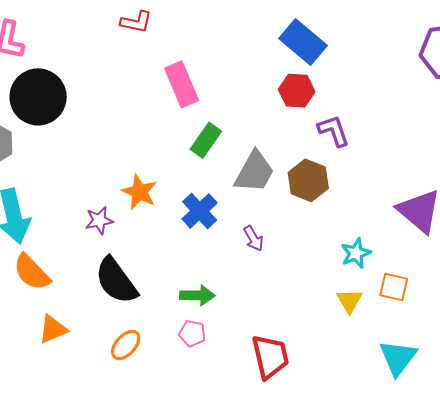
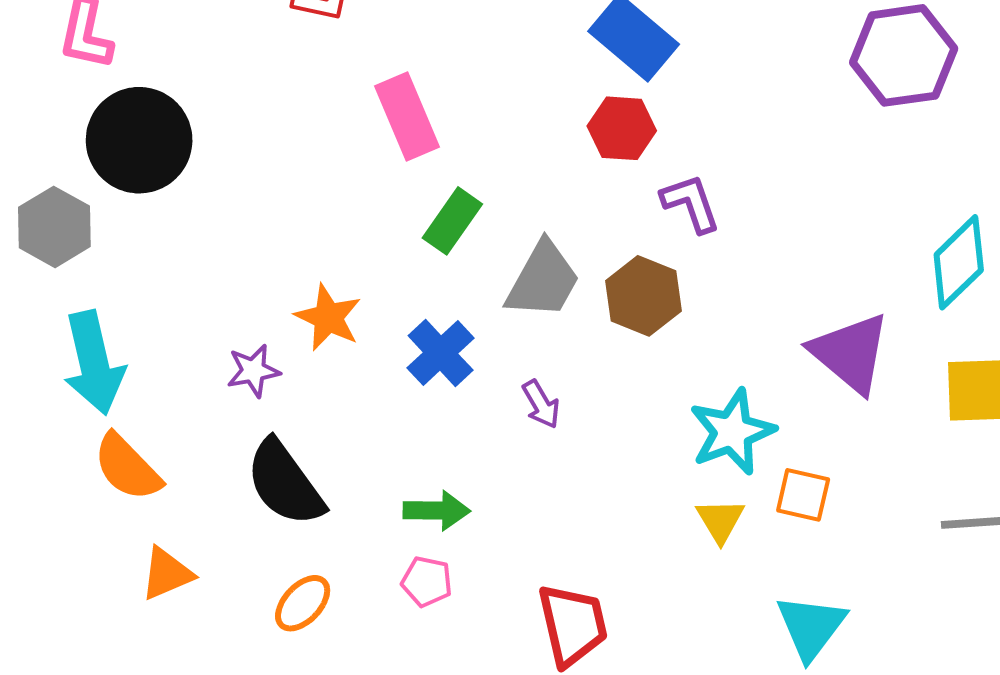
cyan star: (356, 253) -> (732, 432), size x1.5

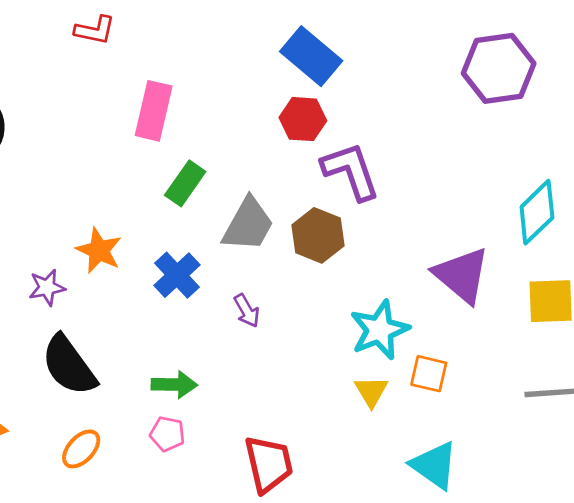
pink rectangle: (407, 117) -> (154, 111), turned 36
purple L-shape: (691, 203) -> (351, 171), size x1.4
cyan triangle: (811, 627) -> (434, 465), turned -32

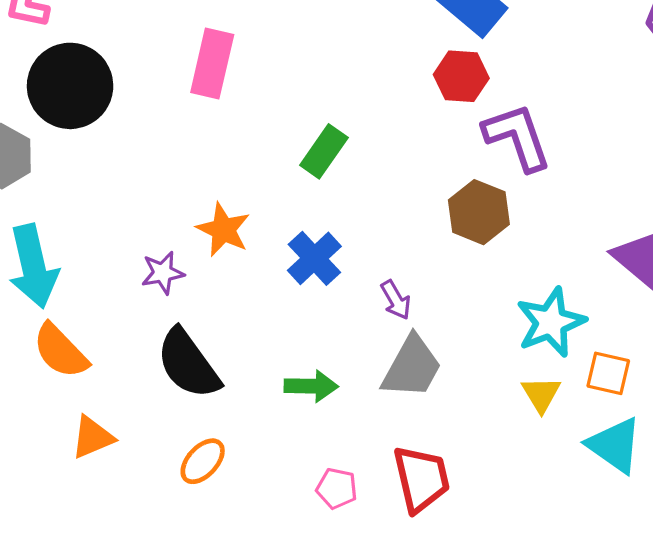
pink rectangle: (154, 111) -> (212, 64), moved
gray trapezoid: (248, 224) -> (412, 367), moved
pink pentagon: (167, 434) -> (337, 488), moved
cyan triangle: (434, 465) -> (615, 445), moved

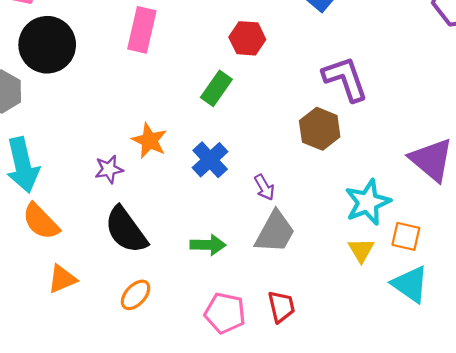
red hexagon: (461, 76) -> (247, 38), moved
red trapezoid: (421, 479) -> (281, 307), size x0.7
pink pentagon: (337, 488) -> (225, 313), size x1.5

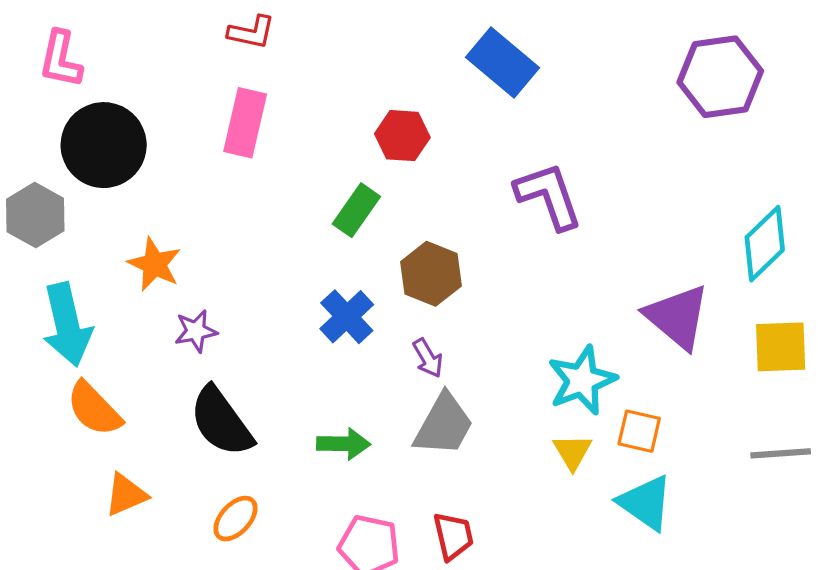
brown hexagon: (320, 129) -> (431, 274), moved
orange star: (149, 141) -> (154, 264), moved

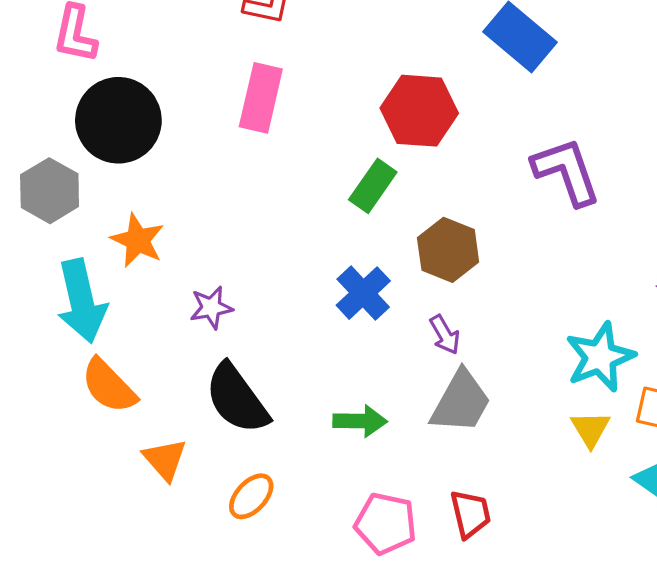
red hexagon: (402, 136) -> (419, 111), size x1.4
orange star: (154, 264) -> (138, 240), moved
orange triangle: (126, 495) -> (165, 459), moved, turned -48

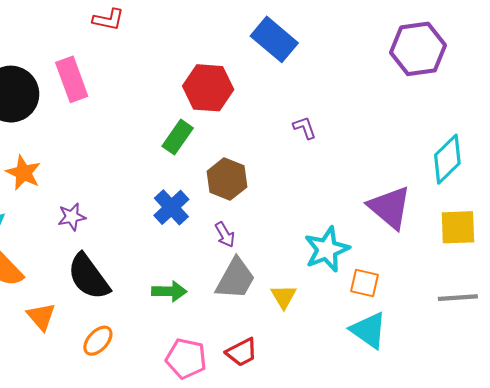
pink rectangle: (261, 98) -> (72, 79), moved, turned -33
purple L-shape: (566, 171) -> (305, 128), size x0.5
yellow triangle: (590, 429) -> (284, 297), moved
red trapezoid: (470, 514) -> (242, 352), turned 76

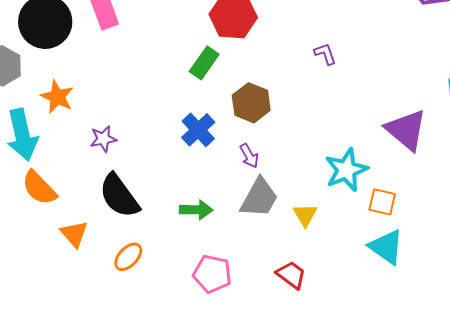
red trapezoid: (242, 352) -> (291, 275), moved, turned -116

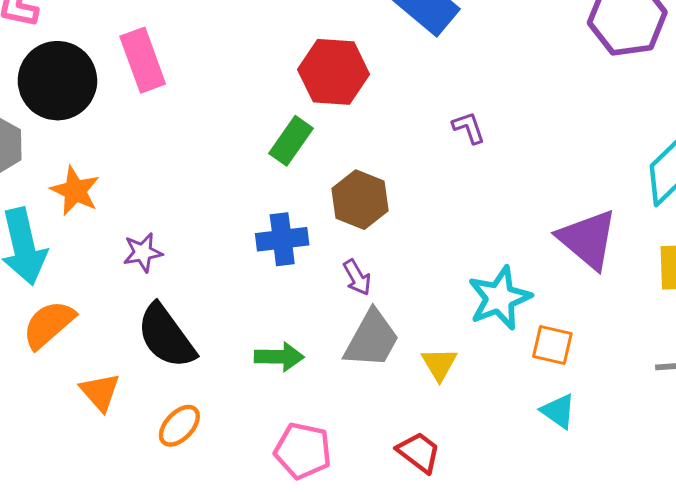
blue cross: (198, 130) -> (282, 239), turned 36
orange semicircle: (39, 188) -> (49, 324), turned 93
cyan triangle: (386, 247) -> (558, 411), size x0.7

